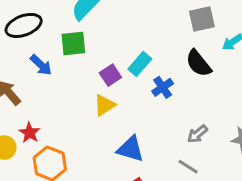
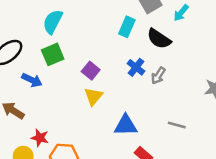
cyan rectangle: (140, 64) -> (127, 27), moved
gray arrow: (197, 134) -> (158, 76), moved

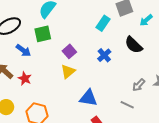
black semicircle: (159, 39) -> (134, 45), moved
gray arrow: (158, 76) -> (139, 85), moved
red star: (40, 138) -> (25, 78), moved

